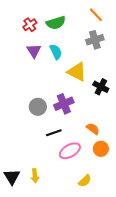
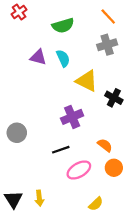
red cross: (30, 25) -> (19, 12), moved
purple triangle: (34, 51) -> (38, 57), turned -42
gray circle: (38, 107) -> (17, 133), moved

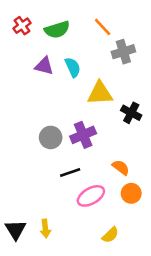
red cross: (19, 12) -> (22, 26), moved
orange line: (108, 16) -> (103, 27), moved
green semicircle: (63, 26) -> (57, 30), moved
yellow triangle: (87, 81) -> (100, 93), turned -30
gray circle: (17, 133) -> (51, 137), moved

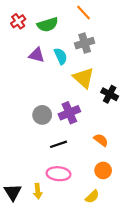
orange line: (103, 27) -> (84, 13), moved
gray cross: (123, 52) -> (85, 43), moved
yellow triangle: (100, 93) -> (84, 78), turned 45
orange circle: (131, 193) -> (103, 170), moved
pink ellipse: (91, 196) -> (58, 174), moved, turned 35

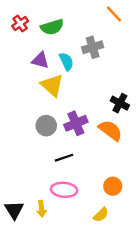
orange line: (84, 13) -> (114, 14), moved
yellow triangle: (84, 78) -> (52, 85), moved
orange semicircle: (101, 140) -> (110, 130), moved, size x1.5

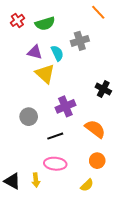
gray circle: (46, 126) -> (29, 117), moved
orange semicircle: (110, 130) -> (95, 129), moved
black triangle: (14, 210) -> (12, 181), turned -30

